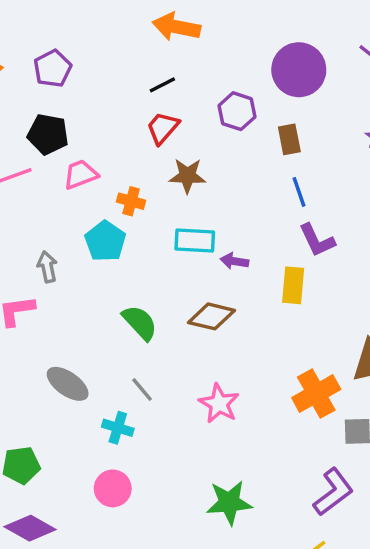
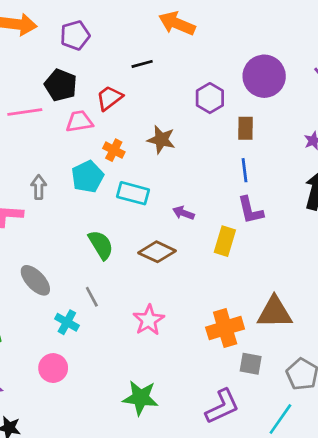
black line: (162, 85) -> (142, 64), moved
red trapezoid: (163, 128) -> (109, 98), moved
cyan rectangle: (195, 240) -> (133, 193), moved

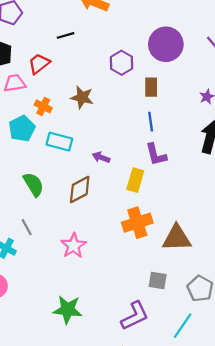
brown diamond: (157, 252) -> (80, 190), turned -52
orange cross: (225, 328) -> (137, 223), moved

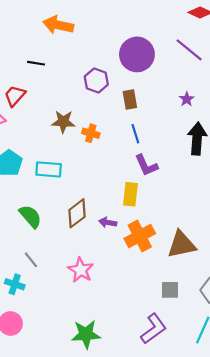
black line: (66, 35) -> (36, 63), turned 35
orange cross: (43, 106) -> (91, 133), moved
purple arrow: (101, 157) -> (108, 222), moved

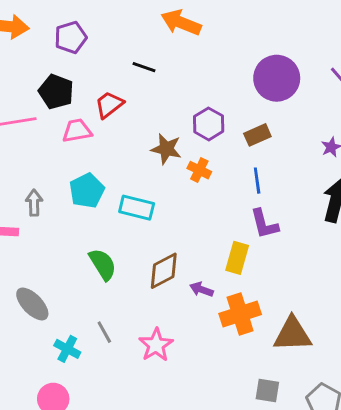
purple hexagon: (96, 80) -> (209, 124), moved
brown rectangle: (130, 99) -> (257, 135), turned 66
gray line: (31, 260) -> (104, 332), moved

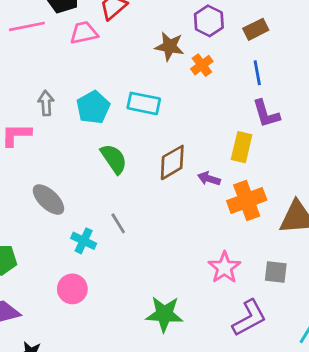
orange cross: (199, 170) -> (202, 65), turned 30
cyan pentagon: (87, 191) -> (93, 107), moved
pink star: (156, 345) -> (224, 268), moved

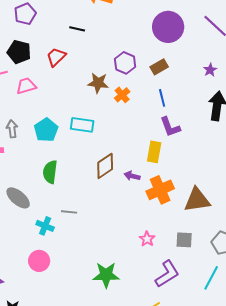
pink trapezoid: (84, 33) -> (26, 86), moved
green semicircle: (114, 159) -> (50, 172), moved, turned -135
gray line: (118, 223) -> (69, 212), turned -49
pink star: (224, 268) -> (147, 239), size x0.7

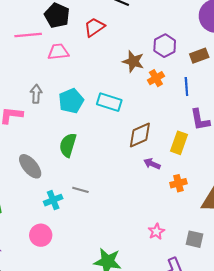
blue line: (162, 98) -> (186, 87), moved
brown diamond: (105, 166) -> (140, 135), moved
orange cross: (160, 190) -> (178, 183), size x0.6
cyan cross: (45, 226) -> (53, 200), turned 36

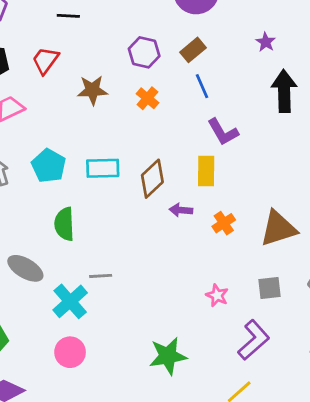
brown star: (133, 61) -> (92, 90), moved
blue line: (186, 87) -> (202, 86), moved
cyan rectangle: (109, 102) -> (103, 168), moved
cyan cross: (53, 200) -> (70, 301), size x1.4

